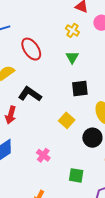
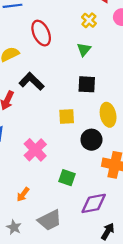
yellow square: (67, 120) -> (67, 116), turned 35
pink cross: (43, 155) -> (35, 150), size x1.5

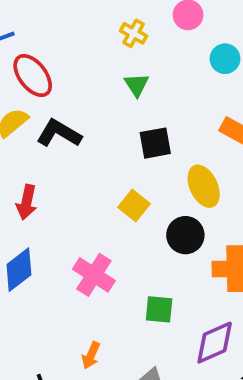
red ellipse: (41, 33) -> (33, 76), moved
black L-shape: (32, 81) -> (59, 133), moved
yellow square: (67, 116) -> (134, 206), turned -35

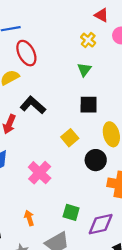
black L-shape: (59, 133) -> (33, 105), moved
green square: (159, 309) -> (71, 212), moved
orange arrow: (91, 355) -> (29, 218), turned 128

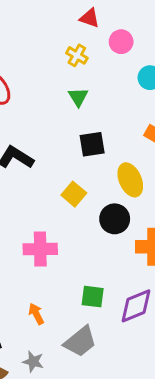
pink cross: (40, 173) -> (40, 249), turned -35

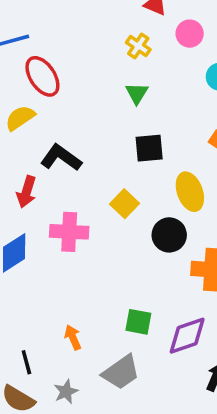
pink cross: (40, 249) -> (69, 232), moved
gray star: (33, 362) -> (66, 392), turned 30

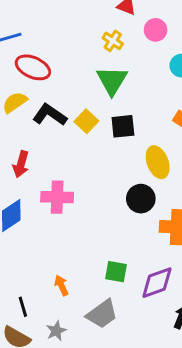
red ellipse: (42, 76) -> (33, 67), turned -32
green triangle: (137, 93) -> (112, 81), size x1.6
black L-shape: (61, 158) -> (50, 115), moved
yellow square: (125, 204) -> (86, 121), moved

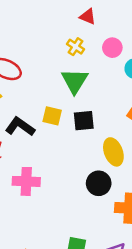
pink circle: (156, 30) -> (112, 48), moved
black L-shape: (50, 115) -> (20, 127), moved
yellow square: (86, 121) -> (52, 116), turned -30

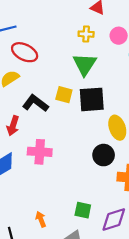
yellow cross: (76, 47) -> (86, 34), turned -32
black square: (84, 121) -> (92, 99), size x1.4

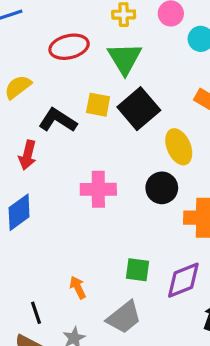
red ellipse: (25, 52) -> (69, 47), moved, turned -35
black square: (92, 99) -> (139, 109), turned -32
pink cross: (40, 152) -> (98, 189), moved

